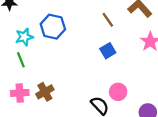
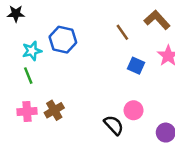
blue square: (108, 51) -> (136, 66), moved, turned -35

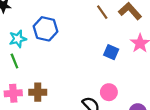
brown line: (122, 32) -> (102, 12), moved
brown cross: (54, 110) -> (38, 92), turned 30

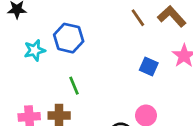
green line: (14, 61) -> (74, 86), moved

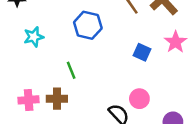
blue hexagon: (69, 38) -> (88, 25), moved

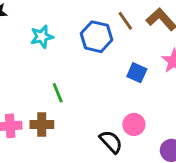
blue hexagon: (88, 25) -> (97, 37), moved
cyan star: (34, 37) -> (42, 37), moved

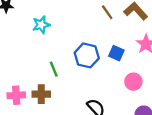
blue hexagon: (97, 37) -> (87, 55), moved
pink circle: (134, 124) -> (133, 82), moved

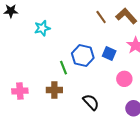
green line: (54, 69) -> (64, 68), moved
brown cross: (41, 94) -> (54, 90), moved

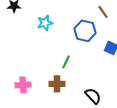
blue hexagon: (83, 56) -> (85, 31), moved
green line: (64, 68) -> (66, 62), turned 48

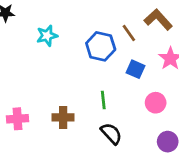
brown line: (103, 12) -> (129, 33), moved
green line: (66, 62) -> (103, 100), moved, turned -32

